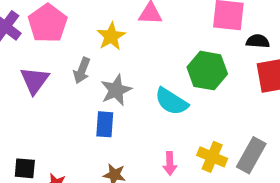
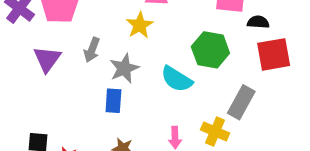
yellow star: (111, 36) -> (140, 25), moved
gray rectangle: (251, 155) -> (241, 102), moved

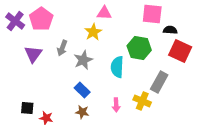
red square: (274, 54) -> (180, 51), turned 35
cyan semicircle: (177, 79) -> (117, 67), turned 60
blue rectangle: (113, 101) -> (82, 90), moved, turned -49

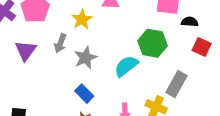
yellow star: (93, 32) -> (82, 19), moved
red square: (180, 51) -> (202, 47), size x0.7
cyan semicircle: (117, 67) -> (126, 66), turned 50

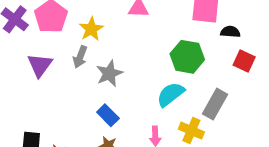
yellow star: (82, 19) -> (91, 29), moved
cyan semicircle: (126, 66) -> (171, 94), moved

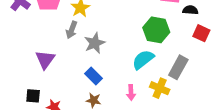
purple triangle: (40, 65) -> (45, 60), moved

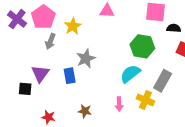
gray arrow: (72, 30) -> (50, 41), moved
blue rectangle: (94, 76) -> (70, 76), moved, turned 35
black square: (33, 96) -> (25, 89), moved

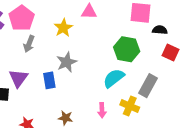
yellow star: (73, 26) -> (63, 28), moved

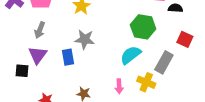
gray arrow: (29, 44) -> (40, 30), moved
red square: (171, 52) -> (185, 39), moved
gray star: (67, 62) -> (85, 39), turned 30

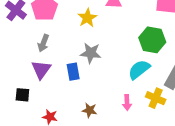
black square: (22, 71) -> (22, 95), moved

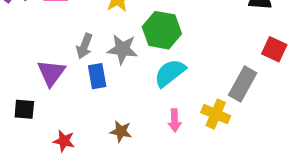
green hexagon: (152, 40) -> (162, 30), moved
gray arrow: (43, 43) -> (84, 46), moved
cyan semicircle: (139, 70) -> (170, 73), moved

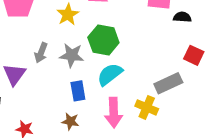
blue rectangle: (97, 76) -> (78, 91), moved
gray rectangle: (243, 84) -> (168, 83), turned 36
pink arrow: (175, 120) -> (114, 113), size x1.6

